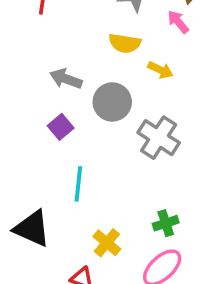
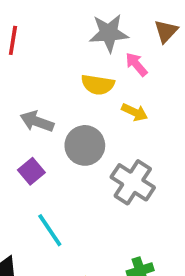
pink arrow: (178, 22) -> (136, 64), moved
cyan line: (78, 184) -> (50, 230), turned -40

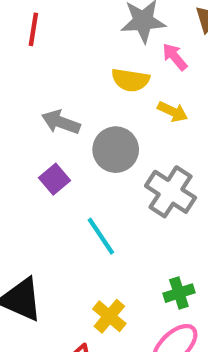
cyan line: (50, 230) -> (101, 236), moved

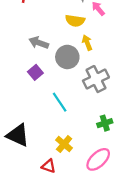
yellow arrow: (173, 112) -> (87, 43), moved, turned -136
gray cross: (171, 192) -> (96, 79), turned 30
green cross: (179, 293) -> (105, 123), moved

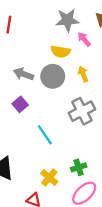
yellow arrow: (87, 43) -> (83, 74), moved
gray circle: (67, 57) -> (53, 76), moved
green cross: (105, 123) -> (79, 167), moved

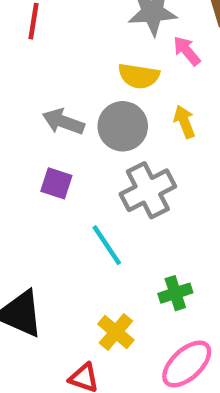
purple square: (20, 104) -> (56, 183), turned -32
gray cross: (82, 111) -> (148, 190), moved
green cross: (79, 167) -> (175, 293), moved

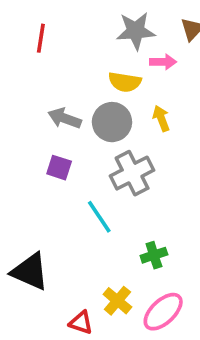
pink arrow: (187, 51) -> (163, 62), turned 130
yellow cross: (116, 332) -> (117, 301), moved

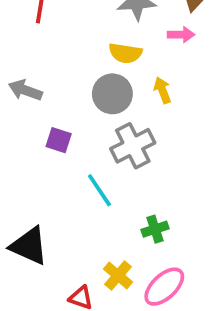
pink arrow: (163, 62) -> (181, 35), moved
gray arrow: (65, 118) -> (25, 90), moved

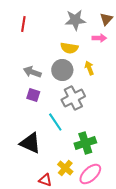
gray arrow: (25, 90) -> (32, 72), moved
green cross: (155, 229) -> (85, 143), size x1.5
black triangle: (29, 246) -> (30, 143), moved

